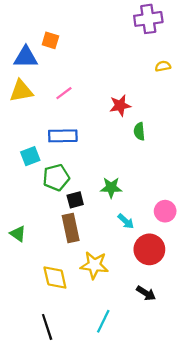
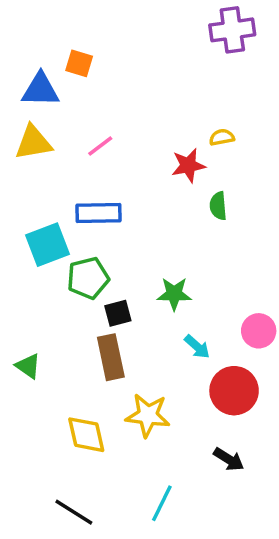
yellow semicircle: (163, 66) -> (222, 137), moved
cyan square: (30, 156) -> (48, 245), size x1.4
black line: (47, 327) -> (74, 512), turned -40

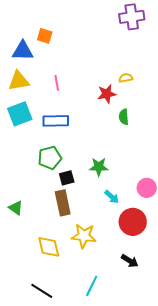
pink line: (100, 146) -> (57, 83), turned -63
cyan square: (48, 245) -> (20, 114), moved

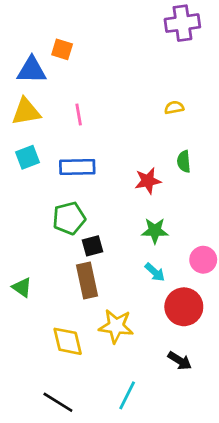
red star: (107, 94) -> (148, 181), moved
cyan square: (20, 114) -> (27, 157), size x0.7
green semicircle: (124, 117) -> (184, 161), moved
green star: (99, 167) -> (155, 231), moved

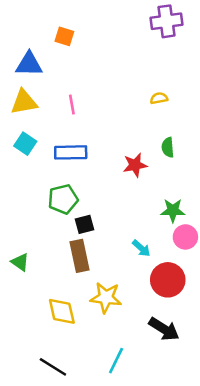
orange square: (62, 49) -> (64, 36), moved
cyan square: (27, 157) -> (25, 144), turned -35
green star: (155, 231) -> (173, 210), moved
black arrow: (180, 361) -> (164, 329), size x1.4

